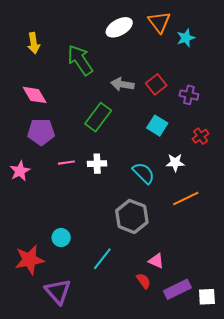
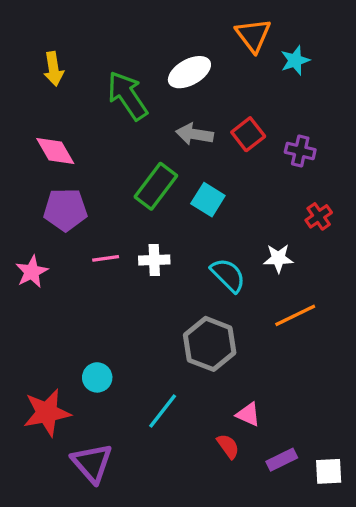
white ellipse: (119, 27) -> (189, 72), moved
cyan square: (157, 126) -> (208, 200), moved
purple rectangle: (177, 289) -> (282, 460), size x0.7

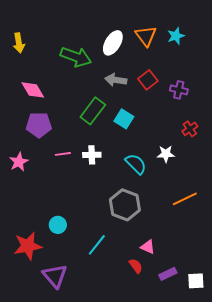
orange triangle: (253, 35) -> (146, 36), moved
yellow arrow: (54, 69) -> (19, 43), moved
white ellipse: (189, 72) -> (113, 43), turned -30
green arrow: (127, 96) -> (76, 57), turned 144
orange line: (295, 315) -> (185, 199), moved

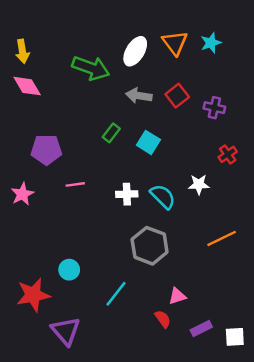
pink diamond: (33, 90) -> (27, 86), moved
green rectangle: (93, 111) -> (111, 133), size x0.6
white cross: (92, 155) -> (127, 194), moved
pink triangle: (148, 247) -> (177, 296), turned -42

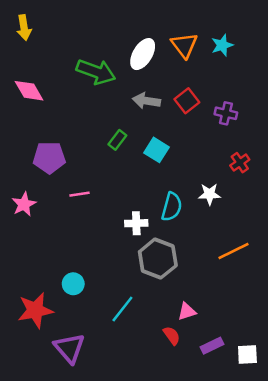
yellow arrow: (22, 51) -> (24, 28), moved
white cross: (127, 194) -> (136, 223), moved
cyan semicircle: (163, 196) -> (172, 207), turned 60

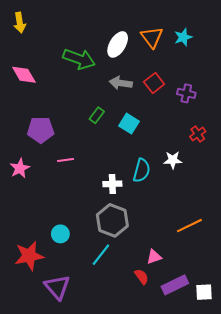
orange line: (233, 251) -> (189, 226), moved
gray hexagon: (158, 259) -> (112, 220), moved
purple rectangle: (212, 346) -> (175, 285), size x1.4

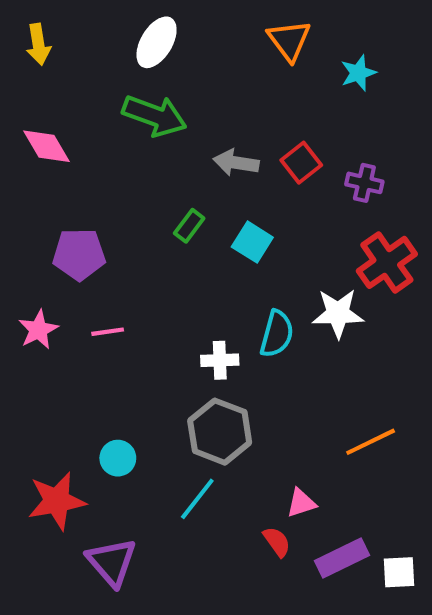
orange triangle: (152, 37) -> (289, 40), moved
white ellipse: (118, 44) -> (157, 42), moved
red cross: (198, 134) -> (387, 262), size x1.8
pink line: (66, 160) -> (108, 332), moved
white star: (173, 160) -> (338, 313), size x1.4

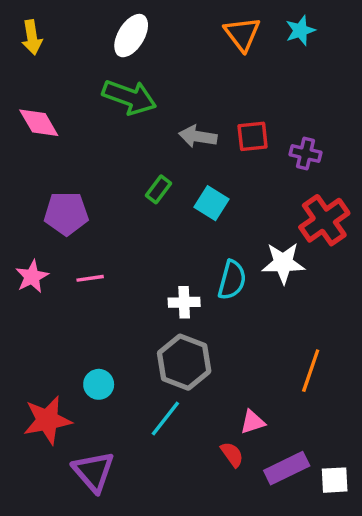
cyan star: (358, 73) -> (300, 30), moved
red square: (301, 163) -> (253, 136), turned 32
orange line: (371, 442) -> (311, 371), turned -45

